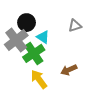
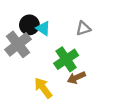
cyan triangle: (43, 37) -> (43, 28), moved
green cross: (34, 53) -> (66, 59), moved

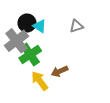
green cross: (66, 59) -> (30, 55), moved
brown arrow: (76, 78) -> (60, 71), moved

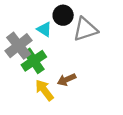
black circle: (27, 23) -> (63, 15), moved
gray triangle: (76, 26) -> (85, 29), size x1.6

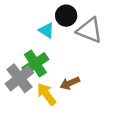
gray triangle: (85, 29) -> (89, 30), turned 40
gray cross: (19, 46) -> (19, 78), moved

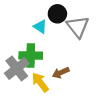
gray triangle: (89, 30) -> (78, 27), turned 30
green cross: (35, 64) -> (31, 56), turned 35

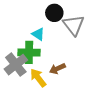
cyan triangle: (40, 27) -> (38, 34), moved

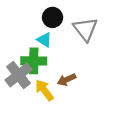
black circle: (54, 13) -> (52, 17), moved

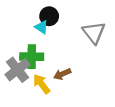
gray triangle: (85, 29) -> (94, 33), moved
cyan triangle: (44, 40) -> (41, 27), moved

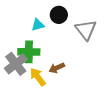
black circle: (49, 16) -> (59, 15), moved
cyan triangle: (41, 27) -> (38, 25), turned -48

